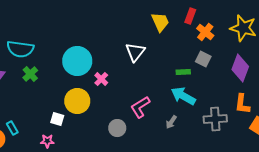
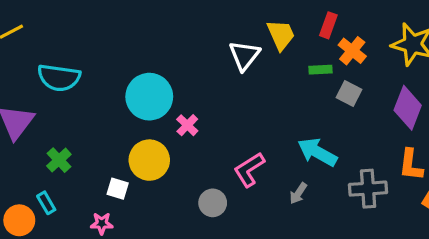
white triangle: (135, 52) -> (244, 55), moved
green rectangle: (183, 72) -> (320, 70), moved
green cross: (30, 74) -> (59, 160), moved

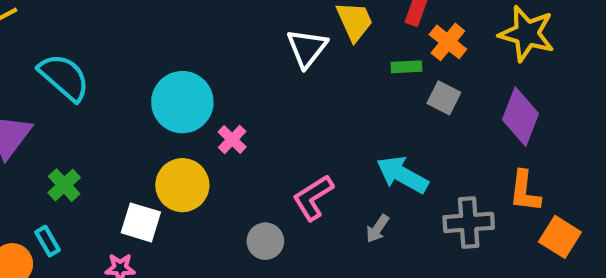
cyan semicircle: (59, 78) -> (64, 77), turned -147
white square: (118, 189) -> (141, 222), size x1.4

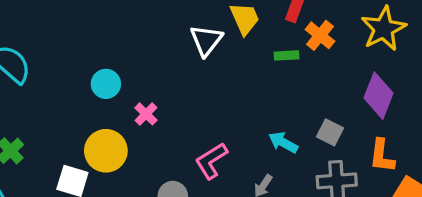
yellow star: (527, 34) -> (384, 29), turned 30
gray square: (444, 98) -> (330, 132), moved
cyan circle: (182, 102) -> (106, 84), size x0.6
cyan arrow: (402, 175) -> (283, 142), size x0.7

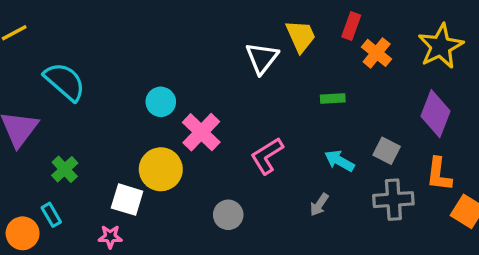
green rectangle: (287, 55) -> (333, 98), moved
pink cross: (146, 114) -> (201, 132), size x1.6
pink L-shape: (211, 161) -> (267, 156), moved

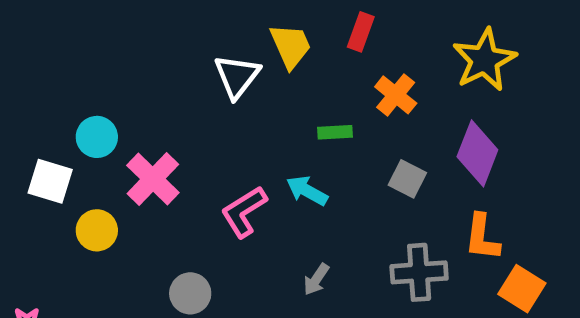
orange cross: (377, 53) -> (396, 95), moved
gray square: (387, 151) -> (407, 179), moved
cyan arrow: (339, 161) -> (307, 191), moved
yellow circle: (161, 169) -> (97, 230), size x0.7
white square: (127, 200) -> (50, 181), moved

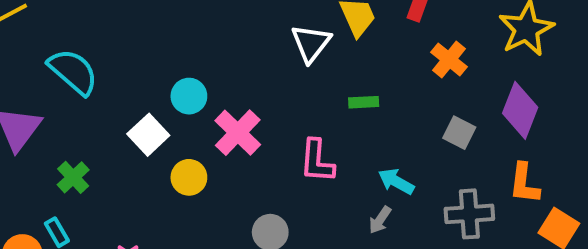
green rectangle: (335, 132) -> (364, 102), moved
white square: (50, 181) -> (148, 135), turned 30
cyan arrow: (307, 191) -> (396, 181), moved
pink L-shape: (244, 212) -> (317, 161), turned -54

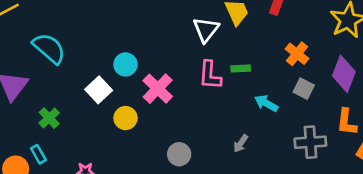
orange cross: (449, 59) -> (297, 54), moved
pink L-shape: (317, 161) -> (210, 75), moved
cyan arrow: (396, 181) -> (266, 103), moved
gray arrow: (380, 220) -> (241, 143), moved

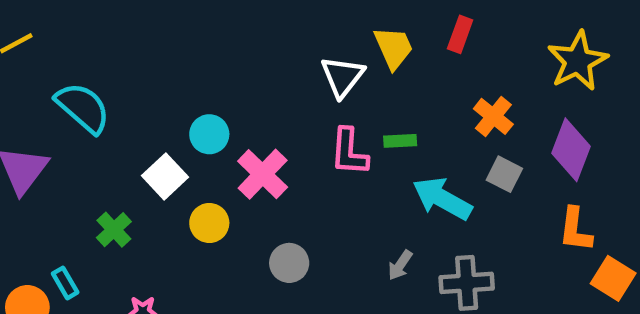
cyan arrow: (266, 103) -> (442, 199), size x1.5
green cross: (49, 118) -> (114, 230), moved
gray cross: (310, 142) -> (467, 283), moved
gray circle: (179, 154) -> (289, 263), moved

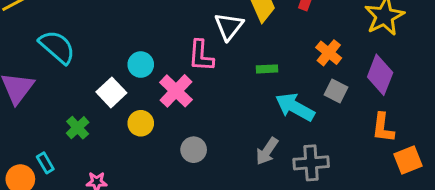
pink L-shape: (349, 152) -> (201, 56), moved
gray arrow: (400, 265) -> (267, 151), size x1.4
orange square: (613, 278) -> (408, 160), turned 36

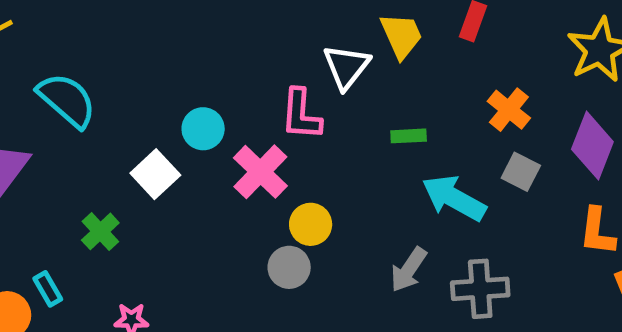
yellow circle: (141, 123) -> (311, 224), moved

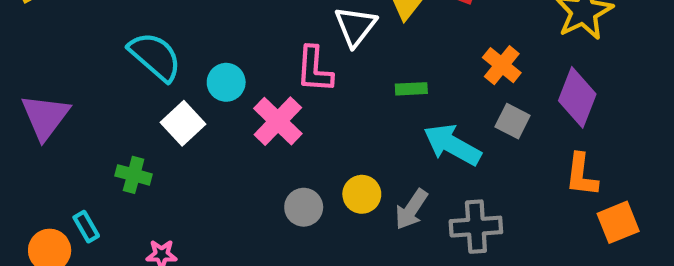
cyan semicircle: (67, 100) -> (155, 56), moved
yellow circle: (311, 224) -> (362, 194), moved
green cross: (100, 231) -> (134, 175), turned -32

